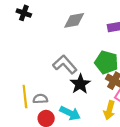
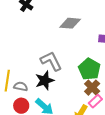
black star: (80, 84) -> (45, 80), moved

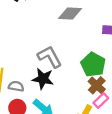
black star: (45, 80) -> (43, 79), turned 30

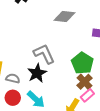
black star: (43, 79) -> (37, 73), turned 30

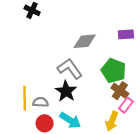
gray diamond: (64, 16) -> (85, 41), moved

